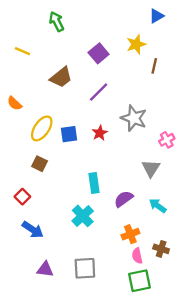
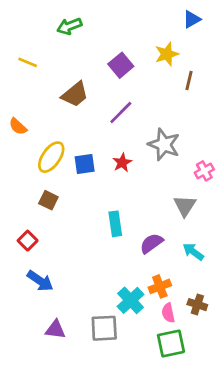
green arrow: (57, 22) -> (69, 26), turned -84
cyan cross: (83, 216) -> (131, 300), moved

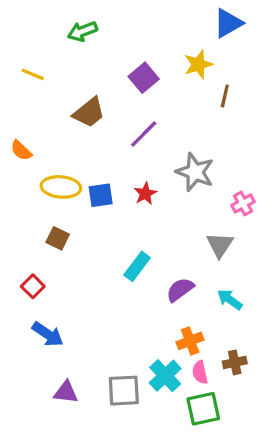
blue triangle: (192, 19) -> (228, 23), size x1.4
yellow ellipse: (51, 157) -> (61, 187), turned 60
cyan rectangle: (115, 224) -> (137, 266), turned 45
cyan cross: (131, 300) -> (165, 376), moved
brown cross: (197, 305) -> (235, 362), turned -30

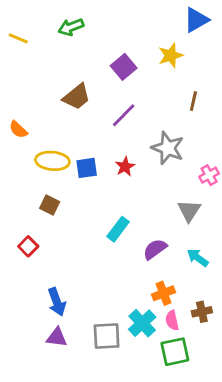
yellow line: (33, 74) -> (18, 38), moved
brown line: (225, 96) -> (193, 101), moved
blue arrow: (48, 334) -> (57, 302), moved, turned 36

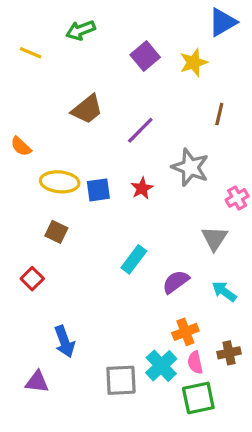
yellow line: (18, 38) -> (31, 53), moved
purple square: (124, 67) -> (145, 56), moved
purple triangle: (57, 337) -> (37, 382), moved

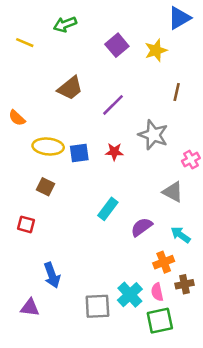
red star: (142, 188) -> (114, 152), turned 30
gray triangle: (214, 238) -> (173, 192), turned -35
red square: (32, 279) -> (26, 224), turned -30
orange cross: (185, 332) -> (164, 262), moved

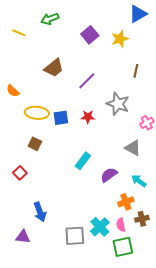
red square: (26, 224) -> (20, 173), turned 32

